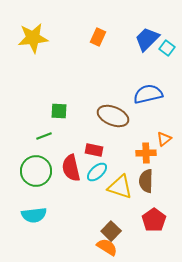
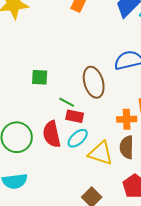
brown ellipse: (113, 116) -> (94, 82), turned 52
green line: (44, 136) -> (67, 102), moved, turned 49

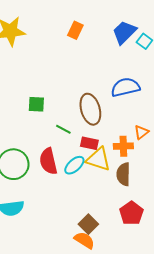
red rectangle: (75, 116) -> (89, 143), moved
yellow triangle: (101, 153) -> (98, 159), moved

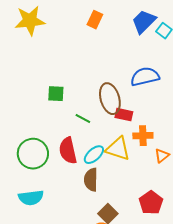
orange triangle: (141, 132) -> (162, 156), moved
red rectangle: (89, 143) -> (124, 115), moved
brown semicircle: (123, 174) -> (91, 180), moved

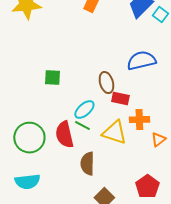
brown ellipse: (110, 99) -> (106, 83), size x0.7
green line: (83, 119) -> (82, 126), moved
cyan ellipse: (94, 155) -> (84, 110), moved

